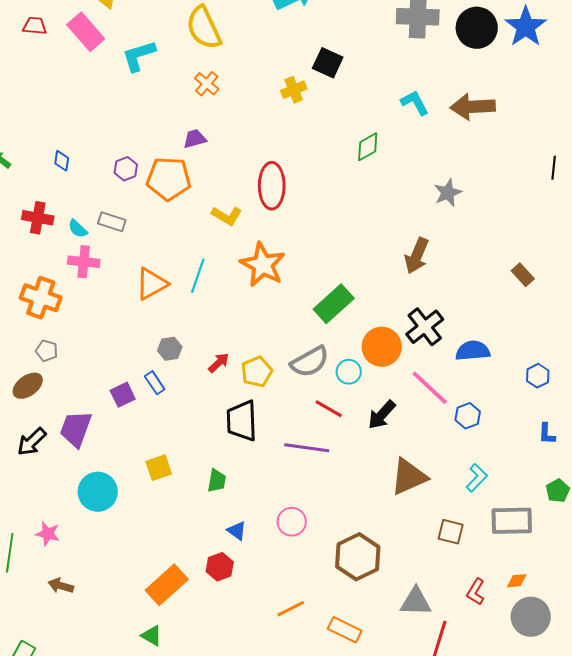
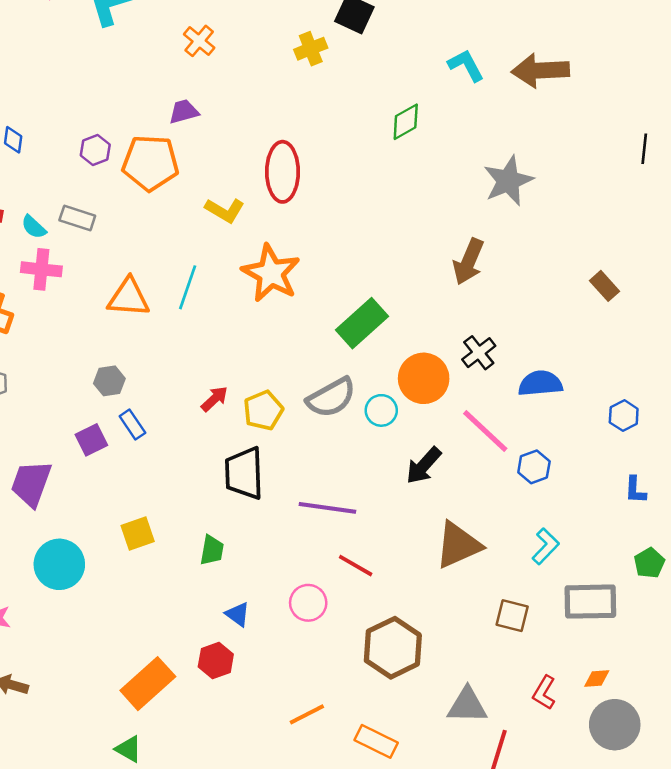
gray star: (448, 193) -> (508, 181), size x1.4
orange triangle: (152, 284) -> (129, 298), turned 33
black cross: (425, 327) -> (479, 353), size x0.7
gray hexagon: (170, 349) -> (109, 381), moved
red line: (329, 409) -> (356, 566), moved

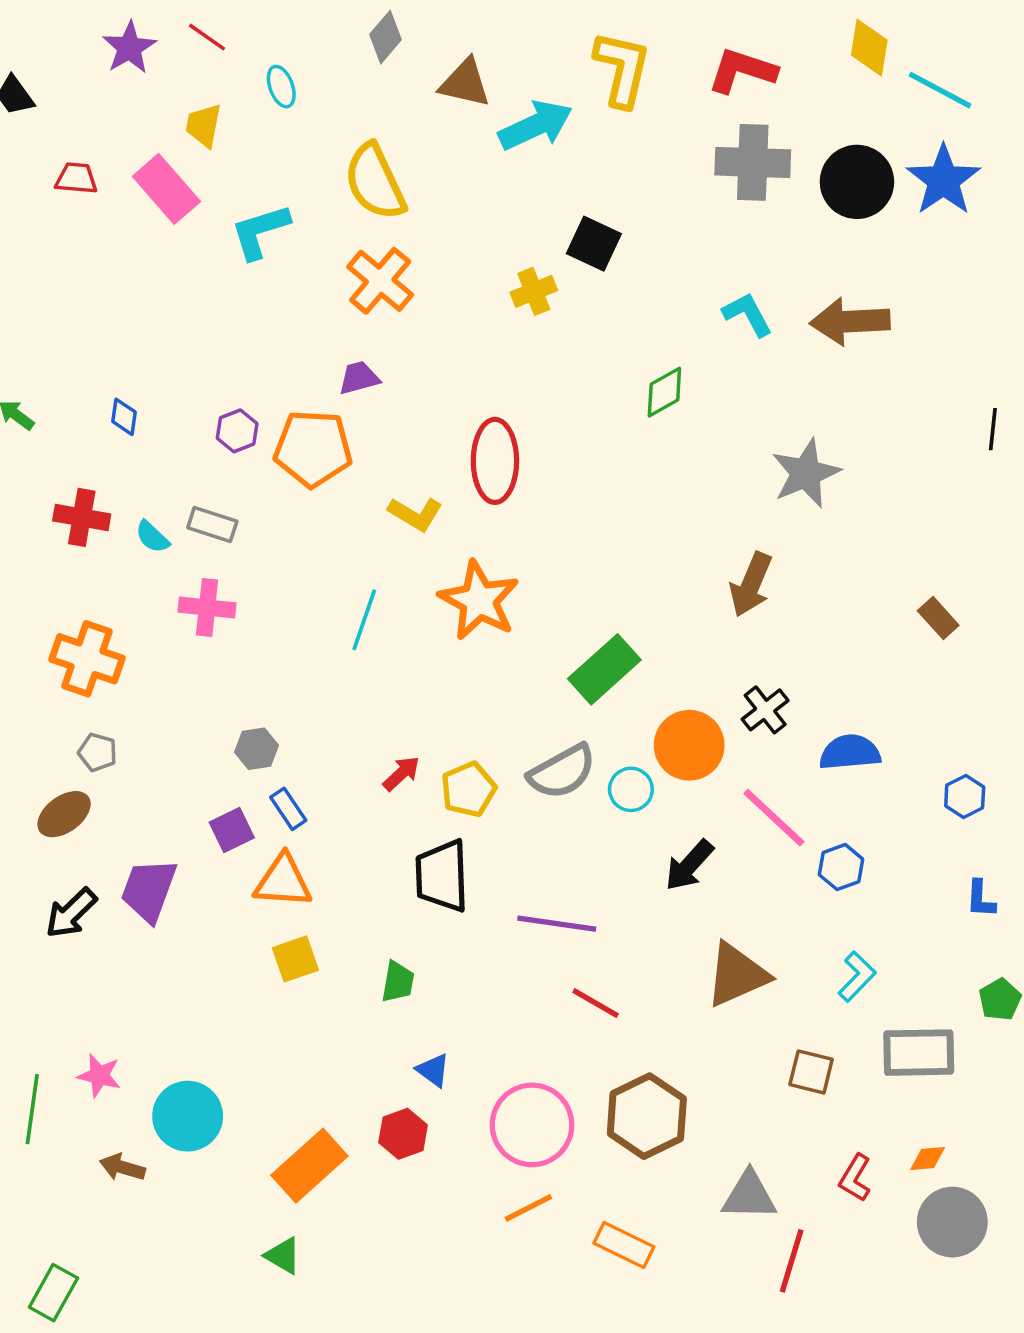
orange cross: (199, 41) -> (380, 281), size x1.5
pink cross: (41, 269) -> (207, 607), moved
orange triangle: (129, 298) -> (283, 881), moved
cyan circle: (59, 564) -> (188, 1116), moved
pink circle: (308, 603) -> (532, 1125), moved, size x1.6

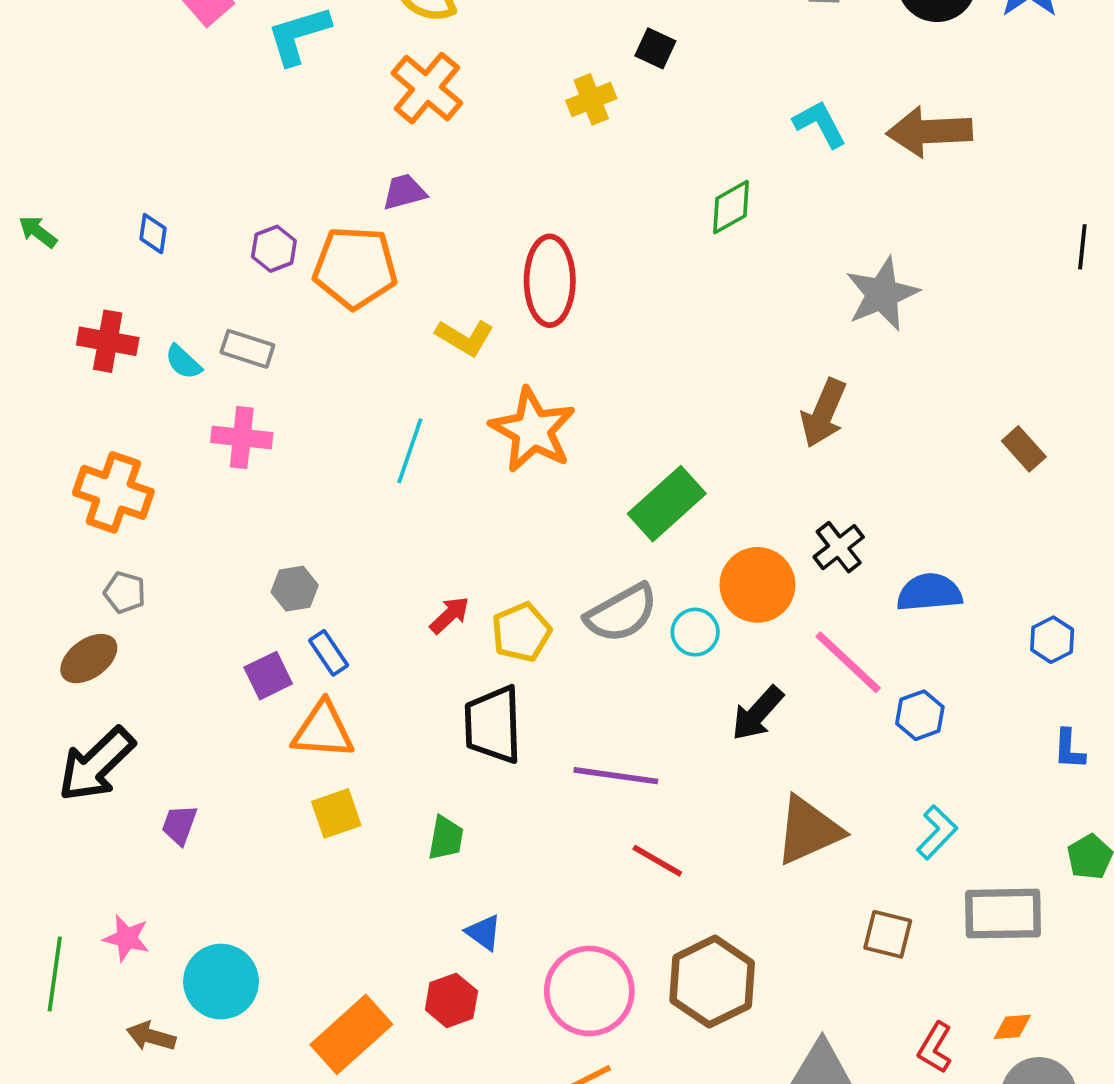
black square: (594, 244) -> (655, 48), size x0.7
purple trapezoid: (149, 890) -> (179, 825), moved, size x0.6
black arrow: (71, 913) -> (96, 764), size x1.4

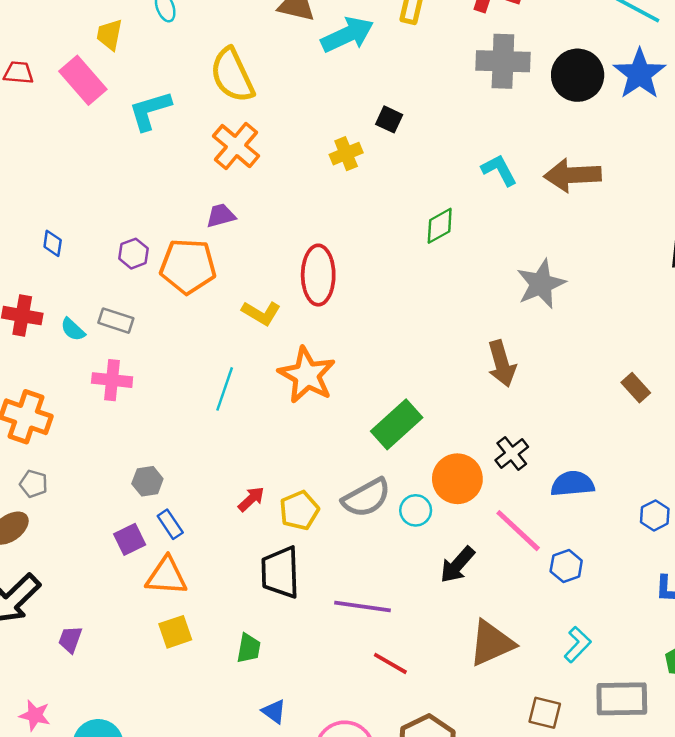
brown arrow: (824, 413) -> (502, 364), turned -39

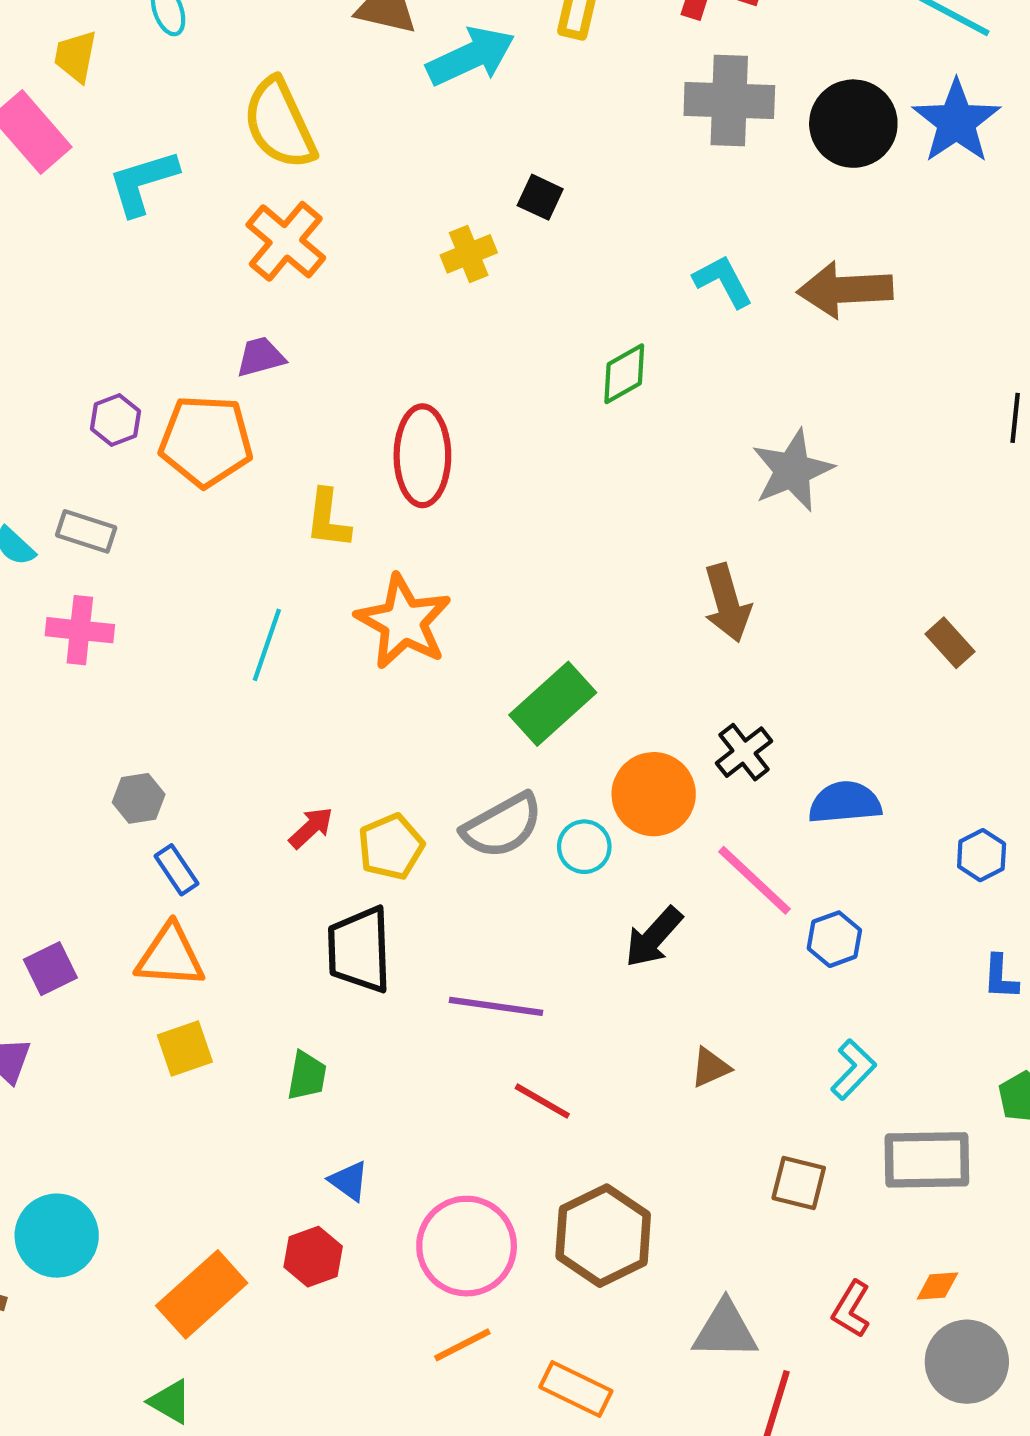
yellow L-shape: (261, 313) -> (328, 519), turned 66
purple square: (130, 539) -> (50, 969), moved
brown triangle: (492, 643) -> (710, 1067), size x0.5

